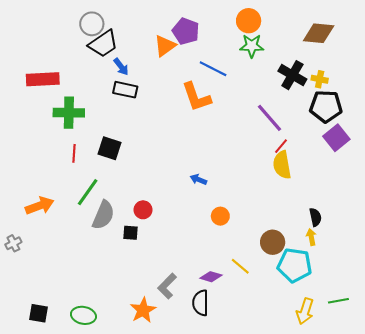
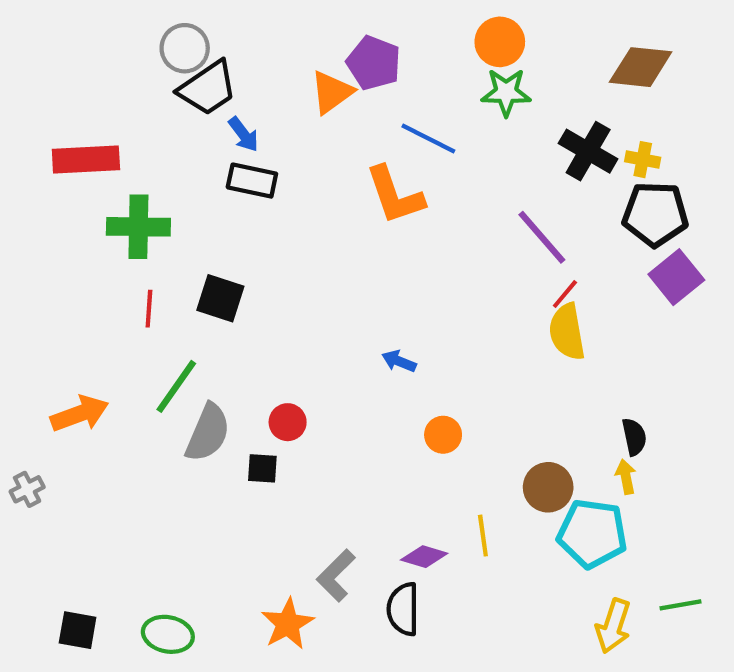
yellow line: (240, 266) -> (483, 536), turned 42

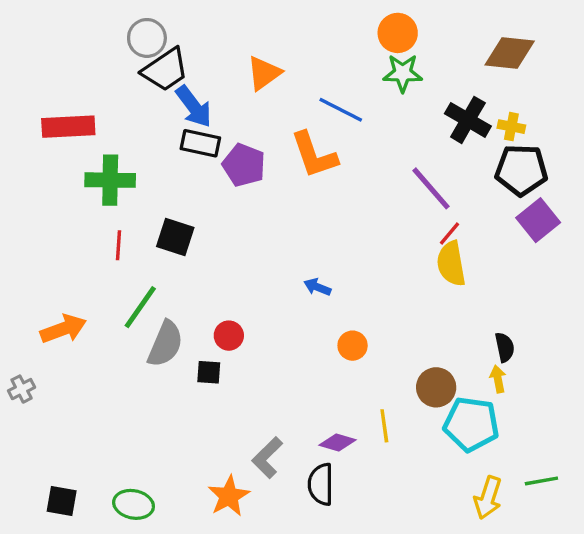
purple pentagon: (374, 63) -> (244, 165), moved
blue arrow: (243, 134) -> (194, 107), size x1.5

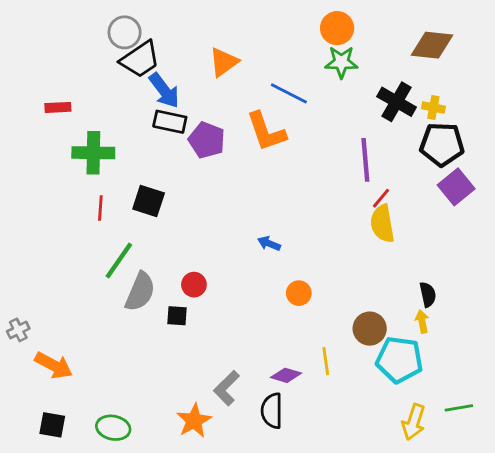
red rectangle: (68, 127) -> (58, 107), size x0.6
purple line: (431, 188) -> (365, 160), turned 36
orange arrow: (63, 329) -> (54, 365), moved, turned 48

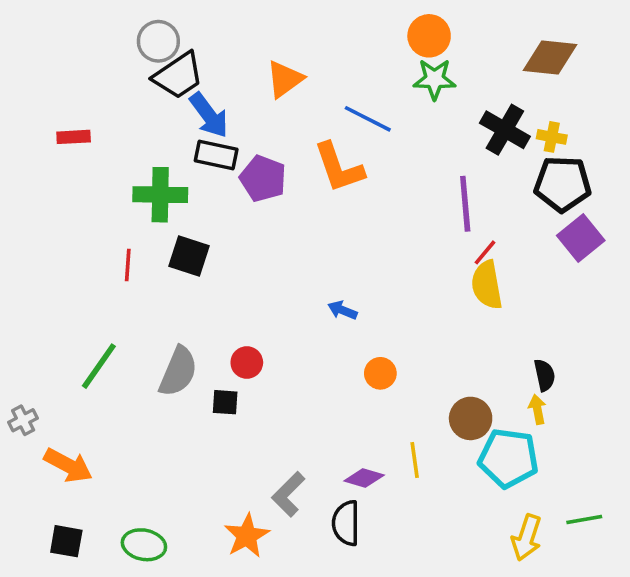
green cross: (93, 153) -> (160, 195), moved
green line: (119, 261) -> (99, 366), moved

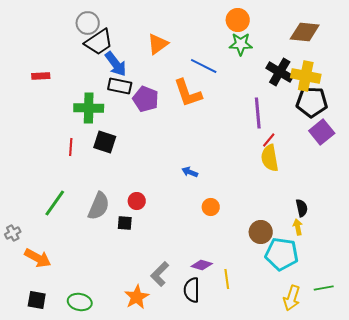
yellow cross: (552, 137) -> (306, 76), size x1.8
yellow line: (415, 460) -> (227, 279), moved

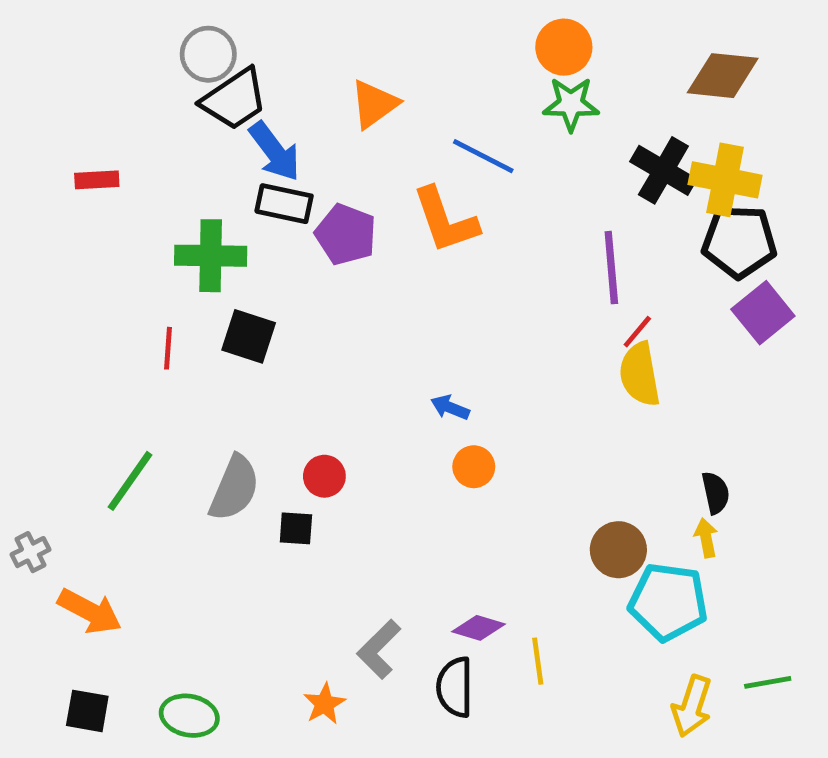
orange circle: (211, 207) -> (474, 467), moved
orange star: (137, 297) -> (324, 704), size x0.7

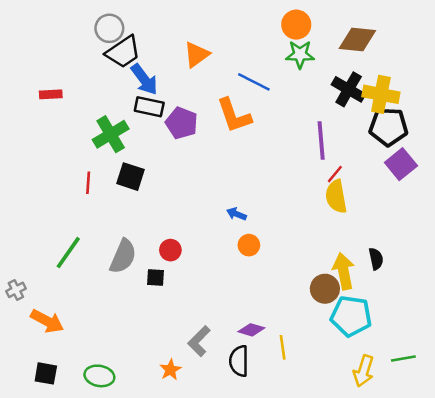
brown diamond: (723, 76) -> (357, 40), moved
green cross: (211, 256) -> (111, 134), turned -32
yellow arrow: (706, 538) -> (344, 271), moved, size x1.8

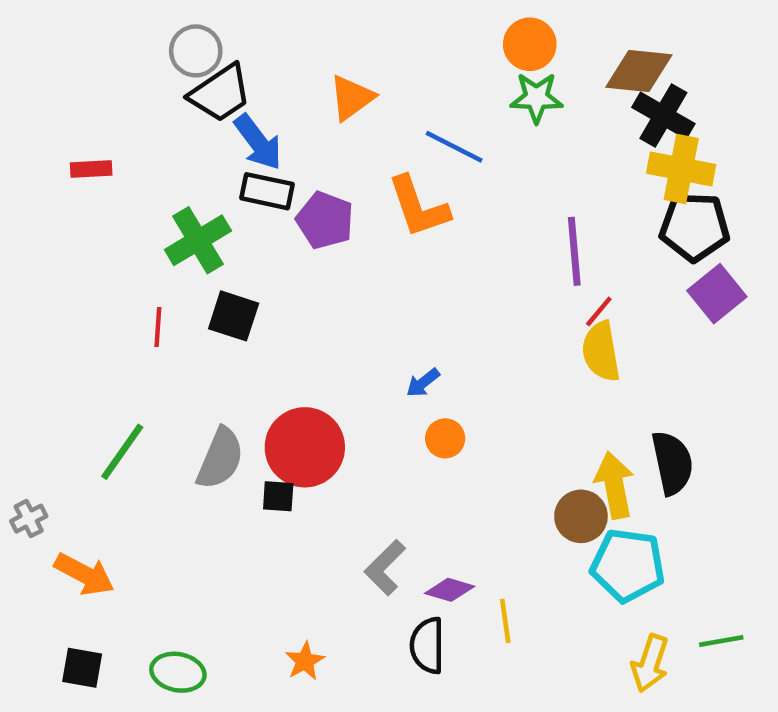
black cross: (349, 89) -> (663, 116), moved
blue arrow: (236, 214) -> (423, 383), turned -60
red circle: (170, 250) -> (305, 447), size x2.0
black semicircle: (376, 259) -> (672, 463), size x1.6
gray L-shape: (199, 341) -> (385, 568), moved

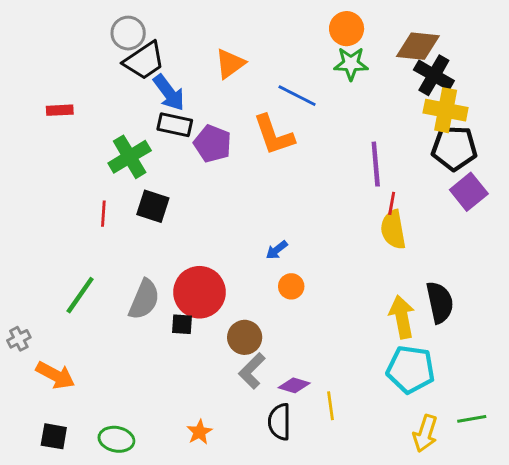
red line: (599, 311) -> (392, 203), turned -30
brown circle: (581, 516) -> (245, 337), moved

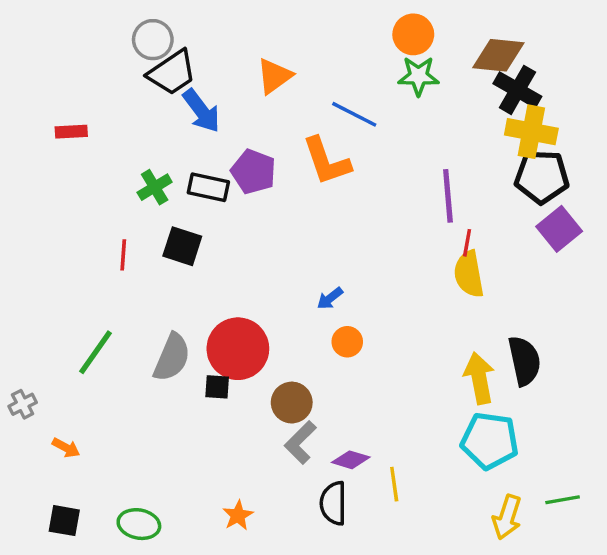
black rectangle: (175, 125) -> (208, 187), moved
green cross: (130, 157) -> (155, 187), size x0.7
orange arrow: (55, 375) -> (66, 448), size x0.6

